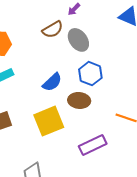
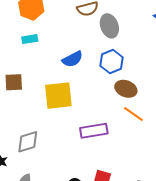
brown ellipse: (79, 100) -> (126, 89), moved

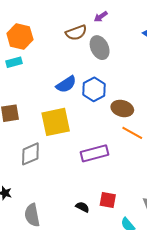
cyan rectangle: (30, 39) -> (14, 62), moved
blue hexagon: (112, 62) -> (94, 89), moved
gray diamond: (28, 142) -> (30, 154), moved

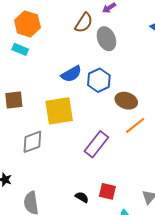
brown semicircle: (76, 33) -> (84, 23), turned -40
cyan rectangle: (14, 62) -> (20, 49), turned 35
orange line: (132, 133) -> (135, 125), turned -70
purple rectangle: (95, 153) -> (96, 144), turned -40

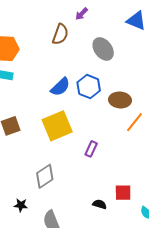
gray ellipse: (106, 39) -> (103, 49), moved
gray diamond: (32, 142) -> (45, 176), moved
purple rectangle: (96, 144) -> (91, 149), moved, size x0.6

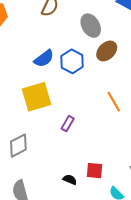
brown ellipse: (120, 100) -> (107, 51), moved, turned -55
orange line: (135, 122) -> (114, 102), turned -75

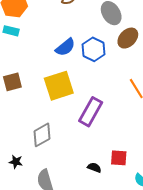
purple rectangle: (68, 124) -> (91, 112), size x1.8

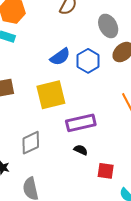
purple rectangle: (91, 112) -> (81, 123), turned 44
black semicircle: (94, 168) -> (81, 150), moved

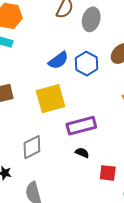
gray ellipse: (108, 26) -> (91, 19), moved, turned 45

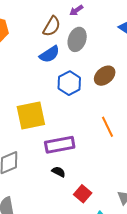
blue semicircle: (58, 60) -> (49, 54), moved
red square: (108, 173) -> (83, 194), turned 30

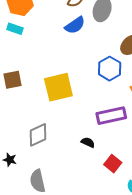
blue hexagon: (69, 83) -> (110, 69), moved
purple rectangle: (60, 145) -> (111, 116), moved

